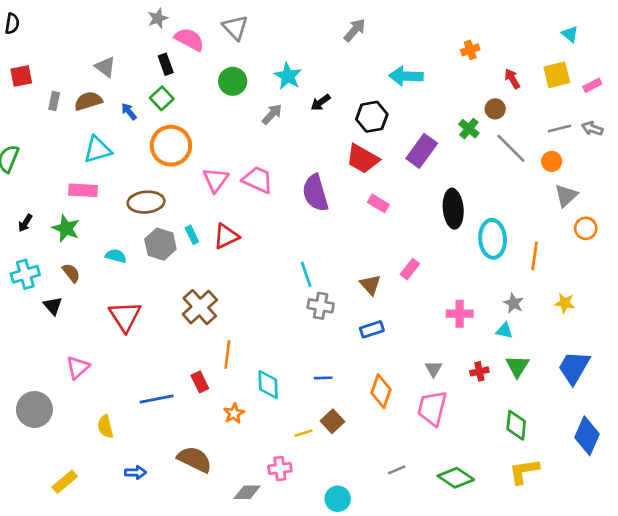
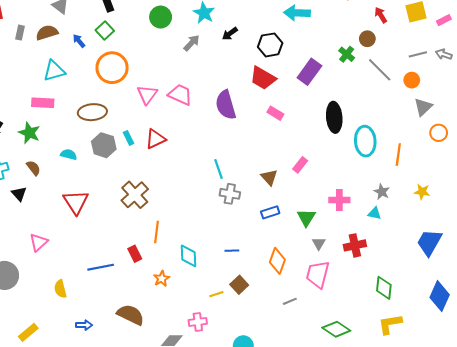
green triangle: (517, 366) -> (306, 218), moved
red cross: (479, 371) -> (355, 245), size x1.5
gray line: (397, 470) -> (290, 301), moved

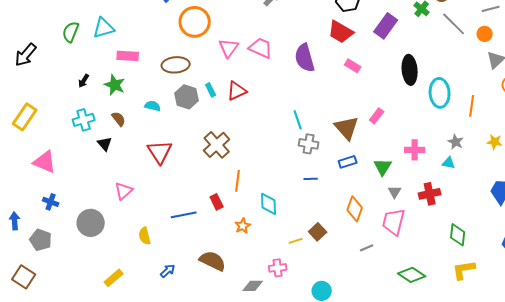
cyan triangle: (54, 71) -> (104, 28), moved
brown triangle: (269, 177) -> (347, 128), size x1.5
blue line: (232, 251) -> (311, 179), moved
blue arrow: (84, 325) -> (168, 271), turned -42

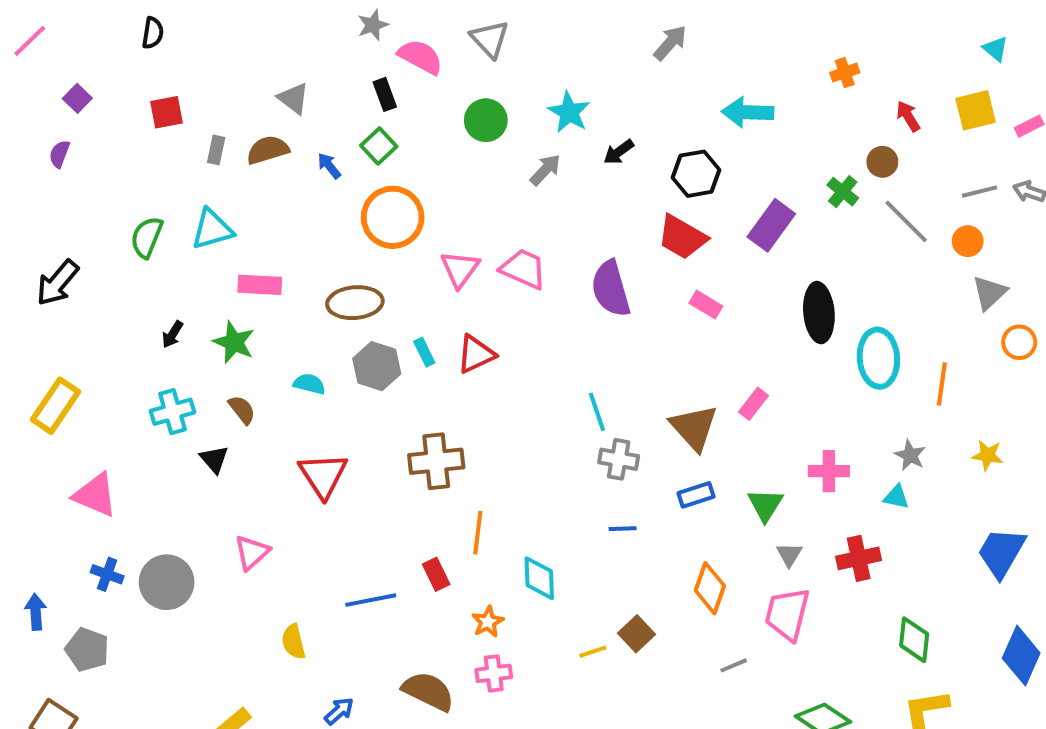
brown cross: (217, 145) -> (436, 461), turned 36
gray circle: (91, 223) -> (167, 582), moved
pink cross: (278, 268) -> (494, 673), moved

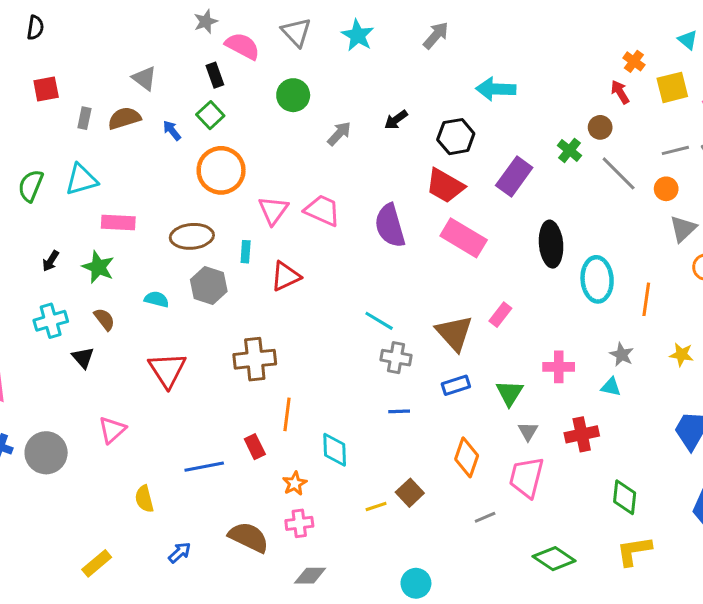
orange cross: (845, 73) -> (634, 61), moved, turned -35
cyan star: (569, 112) -> (358, 35), moved
pink rectangle: (706, 305) -> (464, 238), size x1.8
cyan rectangle: (424, 352) -> (246, 252), moved, turned 30
cyan line: (597, 412) -> (379, 321), turned -40

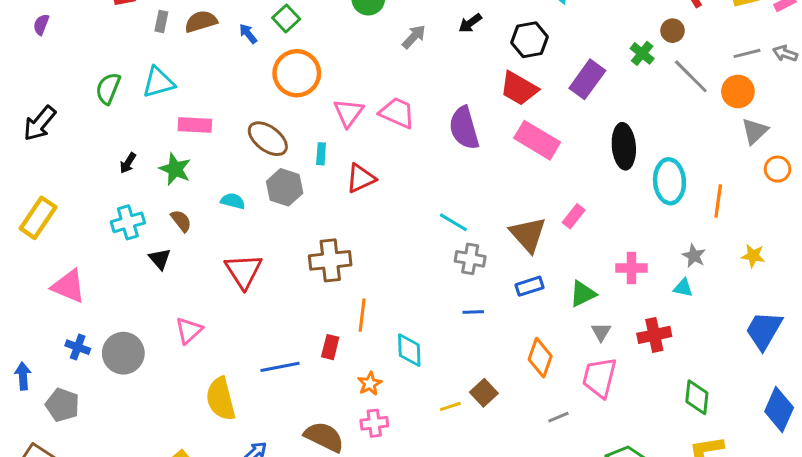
orange circle: (666, 189) -> (738, 91), size x1.4
brown ellipse: (192, 236) -> (268, 139), turned 42
green triangle: (510, 393) -> (583, 294), turned 32
red rectangle: (255, 447) -> (330, 347), turned 40
yellow semicircle: (144, 499) -> (221, 399), size x1.6

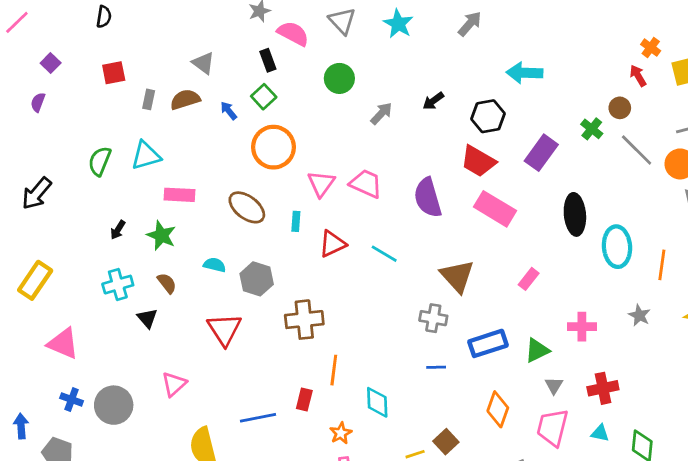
gray hexagon: (285, 187) -> (257, 279), moved
cyan line: (453, 222) -> (384, 254), moved
brown triangle: (528, 234) -> (457, 276), moved
blue rectangle: (530, 286) -> (488, 343), size x1.5
cyan triangle: (683, 288) -> (600, 433), moved

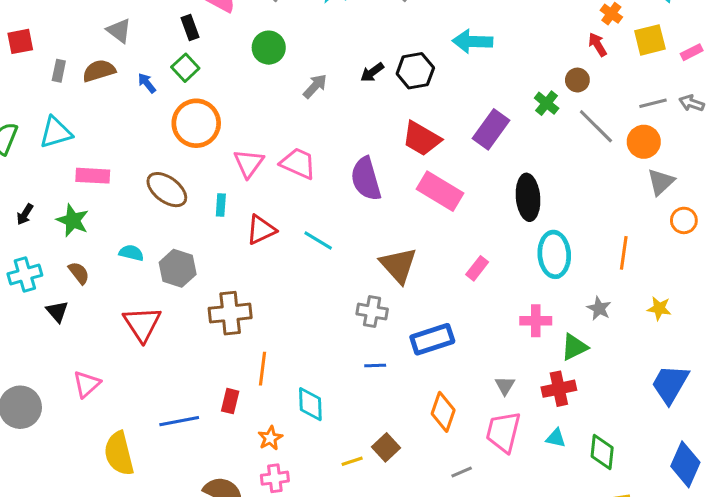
black hexagon: (488, 116) -> (415, 71), moved
cyan ellipse: (617, 247) -> (554, 254), moved
green triangle: (537, 350) -> (574, 347), moved

